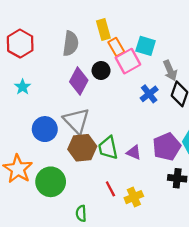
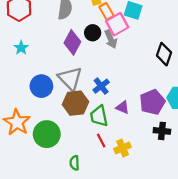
gray arrow: (170, 70) -> (111, 39), moved
blue cross: (149, 94) -> (101, 86), moved
green trapezoid: (108, 148) -> (99, 116), moved

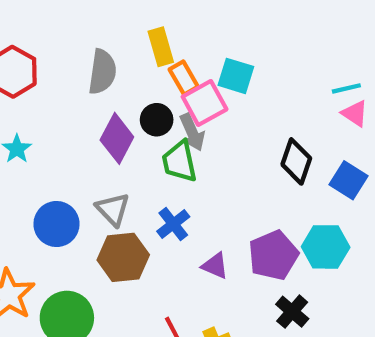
gray triangle: (70, 79) -> (113, 209), size x0.7
green trapezoid: (99, 116) -> (180, 161), moved
black cross: (162, 131) -> (292, 312), turned 35

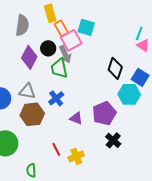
cyan line: (346, 88) -> (139, 33), turned -56
gray triangle: (113, 209) -> (27, 91), turned -36
cyan hexagon: (326, 247) -> (129, 94), moved

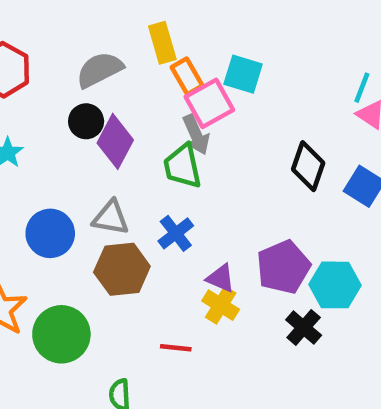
gray semicircle: (22, 25) -> (100, 70), turned -125
black circle: (48, 48) -> (86, 121), moved
cyan hexagon: (129, 94) -> (335, 285), moved
red line: (56, 149) -> (176, 348), turned -56
yellow cross: (76, 156) -> (221, 305), moved, turned -35

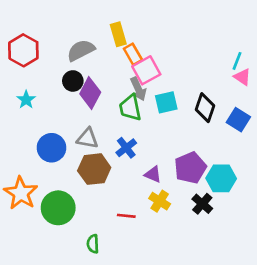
cyan square: (243, 74) -> (166, 102), moved, turned -30
yellow cross: (221, 305) -> (160, 201), moved

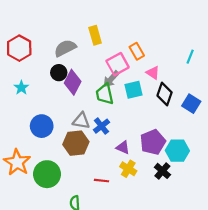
orange rectangle: (133, 54) -> (137, 51), moved
pink triangle: (242, 77) -> (153, 73), moved
gray arrow: (138, 89) -> (111, 79), turned 66
gray triangle: (88, 138) -> (81, 121), moved

